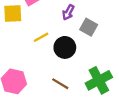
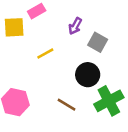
black circle: (65, 47) -> (88, 75), moved

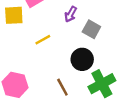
brown line: (66, 105) -> (62, 87), turned 30

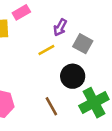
yellow line: (43, 40) -> (46, 50), moved

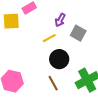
black circle: (73, 76) -> (59, 59), moved

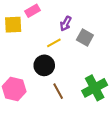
black circle: (59, 59) -> (44, 65), moved

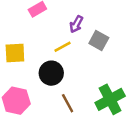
yellow square: (13, 25) -> (15, 53), moved

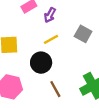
purple arrow: (76, 24) -> (50, 15), moved

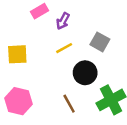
black circle: (41, 63) -> (85, 73), moved

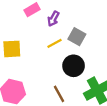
gray square: (100, 42) -> (77, 37), moved

